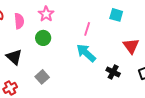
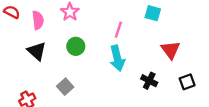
green circle: (43, 38) -> (76, 46), moved
cyan arrow: (86, 53) -> (117, 58), turned -145
black triangle: (14, 57) -> (37, 51), moved

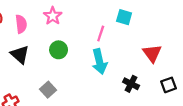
cyan square: (153, 13) -> (124, 17), moved

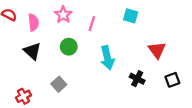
pink line: (101, 33) -> (92, 24), moved

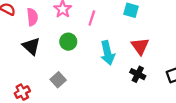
red triangle: (157, 50) -> (140, 46), moved

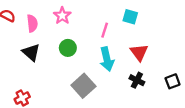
pink line: (92, 18) -> (105, 30), moved
gray square: (58, 80) -> (83, 86), moved, size x1.5

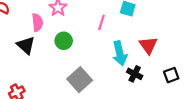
pink semicircle: (32, 23) -> (37, 22), moved
red triangle: (139, 52) -> (148, 45), moved
cyan arrow: (107, 59) -> (120, 53), moved

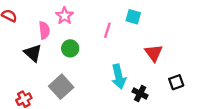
cyan arrow: (120, 53) -> (119, 77), moved
black cross: (135, 74) -> (140, 93), moved
gray square: (80, 80) -> (61, 87), moved

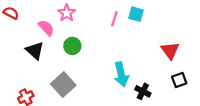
pink semicircle: (44, 30) -> (46, 28), turned -36
pink line: (107, 30) -> (114, 19), moved
red triangle: (154, 53) -> (170, 50), moved

